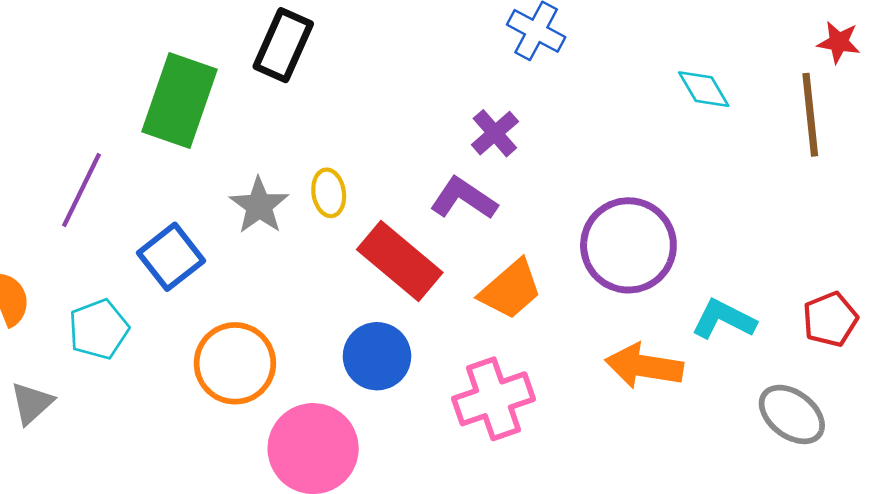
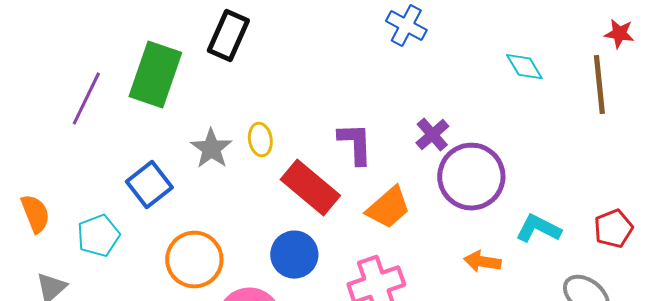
purple cross: (495, 133) -> (432, 135), moved
purple line: (81, 190) -> (86, 99), moved
purple L-shape: (464, 199) -> (355, 144), turned 54
orange arrow: (644, 366) -> (482, 262), size x0.7

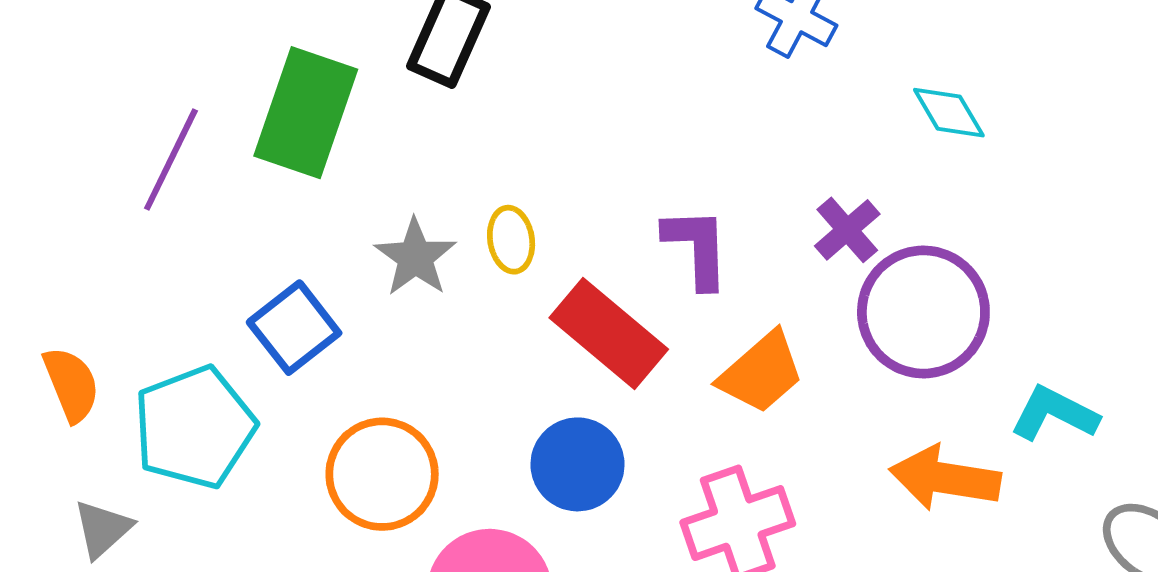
cyan diamond: (524, 67) -> (949, 113), moved
cyan pentagon: (98, 236) -> (194, 427), size x1.5
orange arrow: (482, 262) -> (945, 478), size x1.5

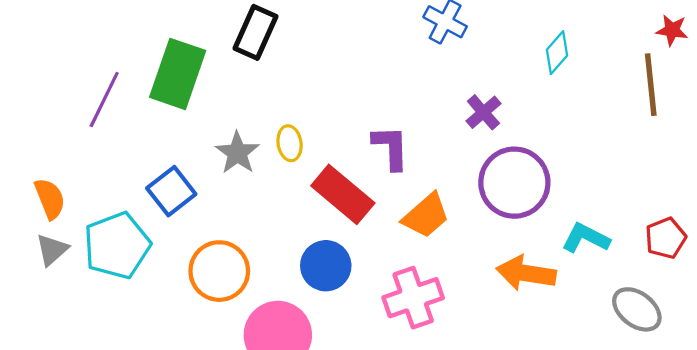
cyan diamond: (949, 113) -> (557, 53), moved, turned 72
purple cross: (847, 230) -> (483, 112), moved
orange semicircle: (71, 384) -> (50, 199), moved
gray triangle: (103, 529) -> (52, 250), moved

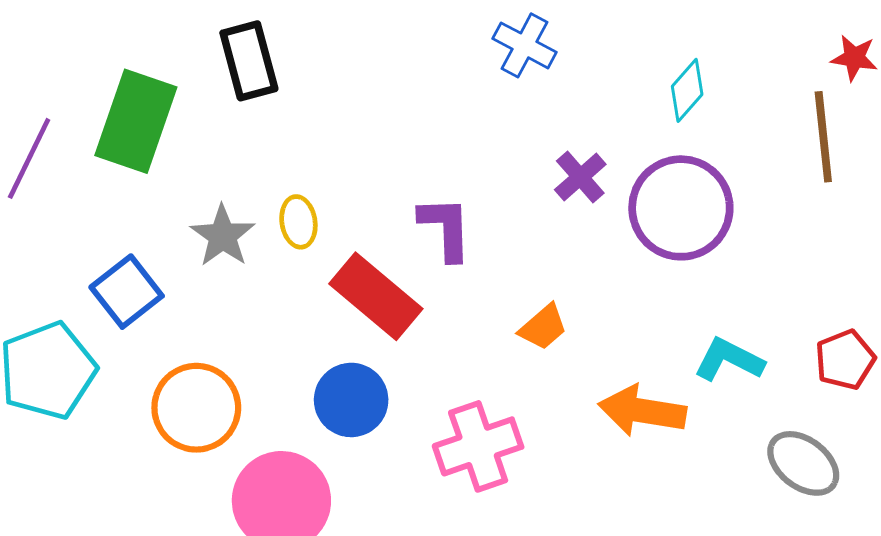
black rectangle: (255, 32) -> (249, 61), turned -39
purple circle: (514, 183) -> (681, 208), moved
orange trapezoid: (426, 216) -> (543, 327), moved, size x0.7

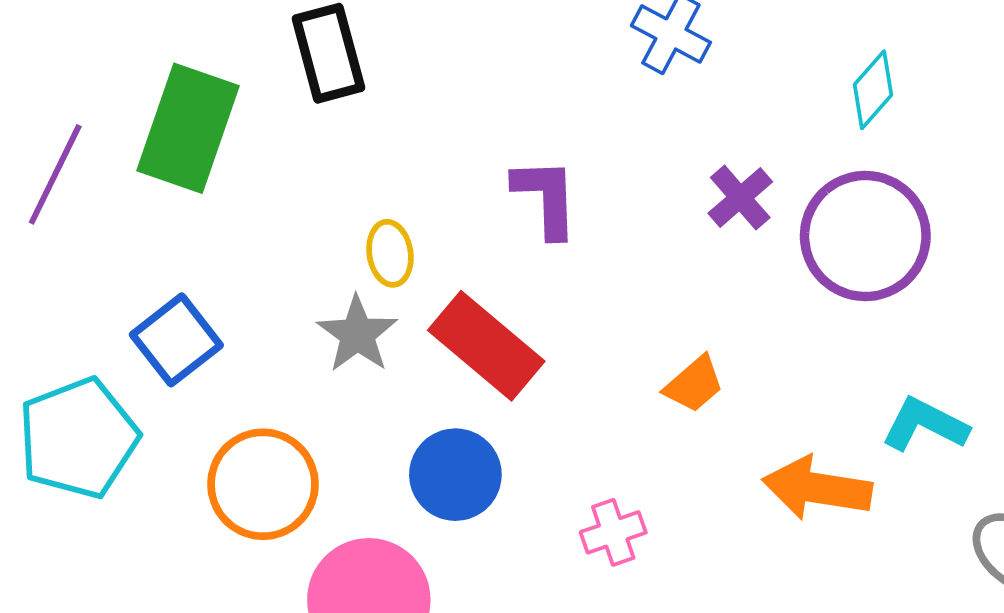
purple L-shape: (446, 228) -> (546, 198), moved
gray star: (223, 236) -> (357, 334), moved
pink cross: (478, 446) -> (613, 532), size x0.6

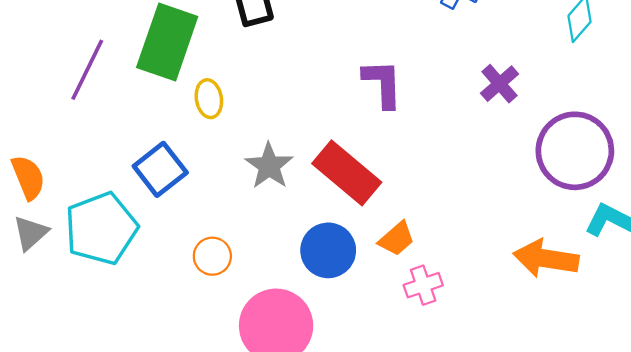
purple circle: (865, 236) -> (575, 151), moved
yellow ellipse: (390, 253) -> (209, 99), moved
orange trapezoid: (694, 384) -> (397, 239), moved
orange circle: (263, 484) -> (212, 256), size x0.6

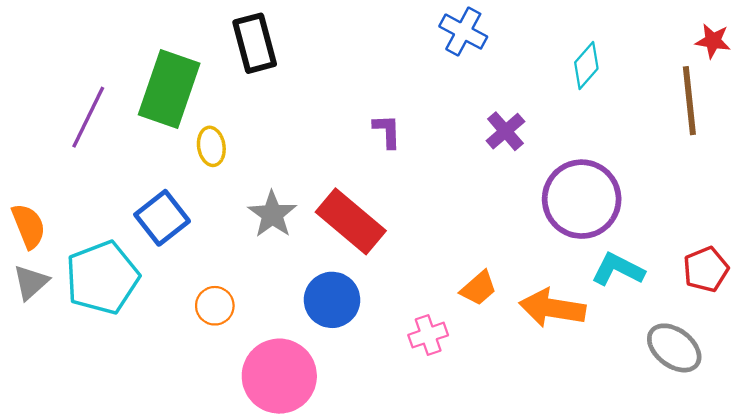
purple L-shape: (383, 84) -> (387, 131), size x0.7
orange trapezoid: (397, 239) -> (478, 288), moved

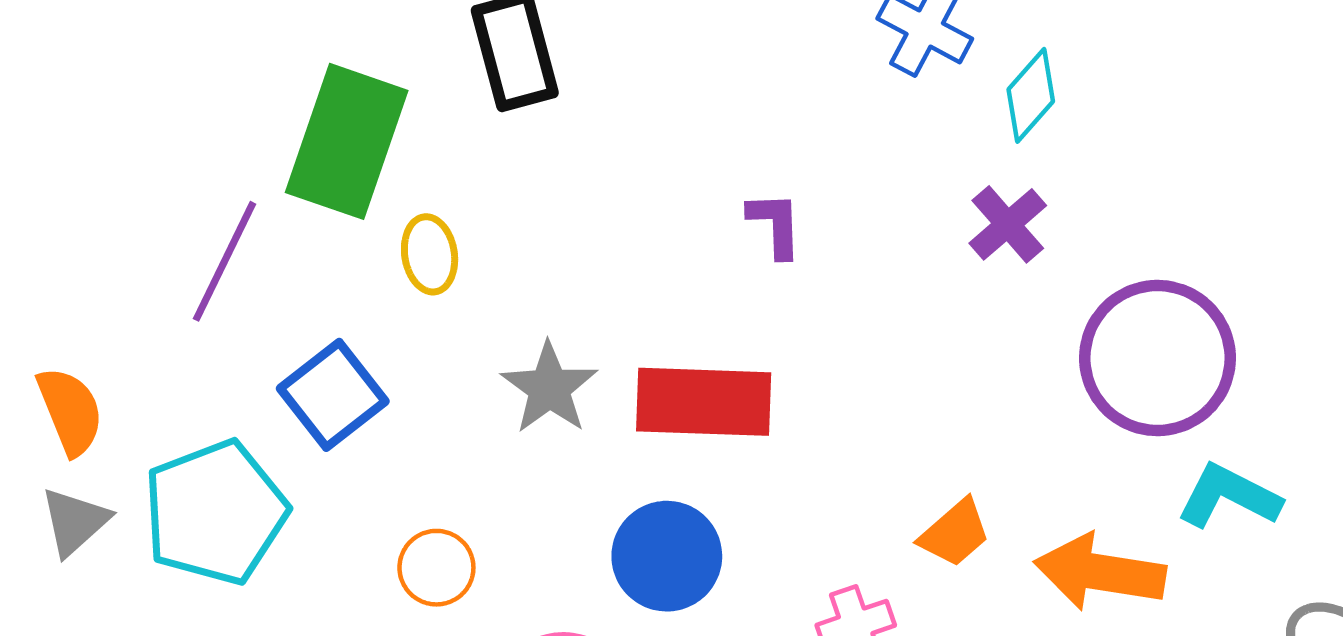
cyan diamond: (586, 66) -> (1031, 95), moved
purple line: (88, 117) -> (224, 261), moved
red rectangle: (351, 221) -> (704, 402), turned -38

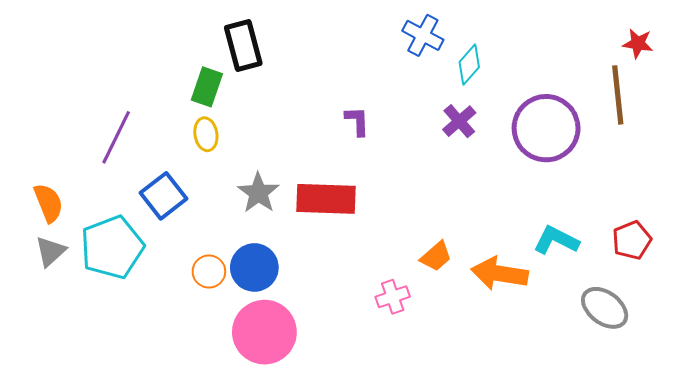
green rectangle: (347, 141) -> (207, 87), moved, size x0.6
purple circle: (1157, 358) -> (546, 128), moved
blue circle: (667, 556) -> (254, 267), moved

